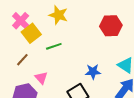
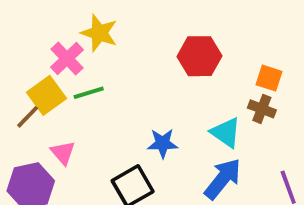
pink cross: (21, 21) -> (67, 59), moved
yellow square: (31, 33) -> (46, 95), moved

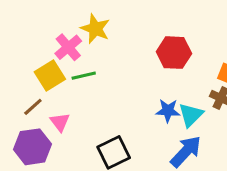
brown line: (28, 117) -> (33, 107), moved
cyan triangle: (226, 133) -> (191, 115), turned 36
blue star: (163, 143) -> (168, 111), moved

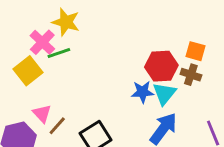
red hexagon: (174, 53) -> (161, 66), moved
green line: (84, 76) -> (59, 53), moved
brown line: (33, 107) -> (57, 126), moved

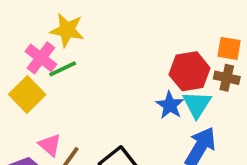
blue star: (142, 92) -> (170, 105), turned -30

